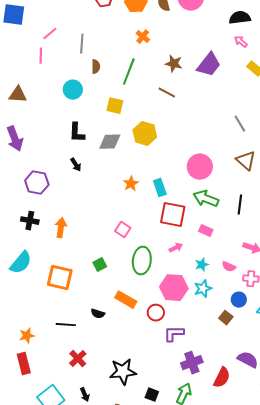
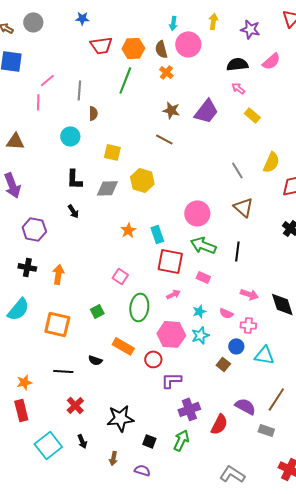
orange cross: (143, 37) -> (166, 72), moved
green line: (129, 72) -> (125, 80), moved

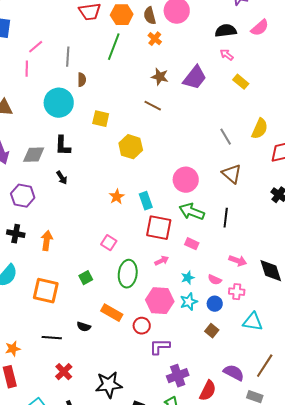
cyan circle: (70, 136) -> (59, 103), size x1.5
gray diamond: (107, 188) -> (34, 155), moved
blue circle: (236, 346) -> (215, 304), moved

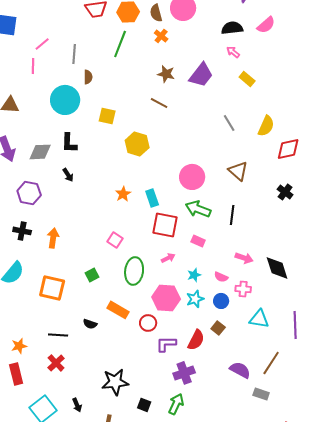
gray line: (226, 137) -> (229, 123), moved
red cross: (64, 372) -> (56, 363), moved
red semicircle: (208, 391) -> (196, 340), moved

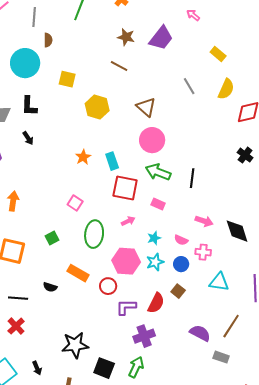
yellow rectangle: (247, 79) -> (218, 54), moved
brown triangle: (238, 171) -> (146, 107), moved
black square: (144, 405) -> (104, 368), size x1.5

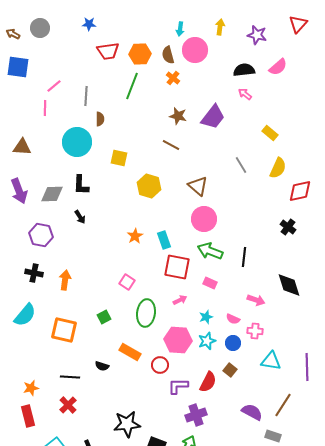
black cross: (245, 155) -> (288, 227), moved
black diamond: (237, 231) -> (289, 285), moved

